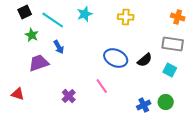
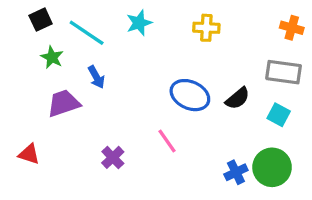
green circle: (166, 102) -> (272, 167), size x1.5

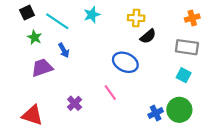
orange cross: (292, 28) -> (192, 18), turned -32
black semicircle: (238, 98) -> (148, 36), moved
red triangle: (29, 154) -> (32, 115), moved, size x1.5

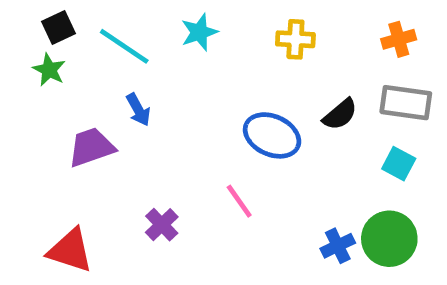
orange cross: (192, 18) -> (399, 39), moved
black semicircle: (148, 36) -> (340, 114), moved
green star: (35, 37) -> (49, 70), moved

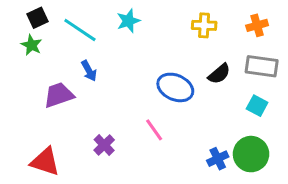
yellow cross: (295, 39) -> (204, 25), moved

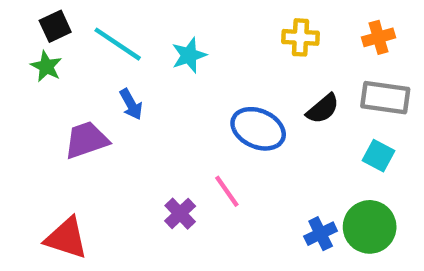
cyan star: (128, 21) -> (189, 55), moved
purple cross: (104, 145) -> (180, 214), moved

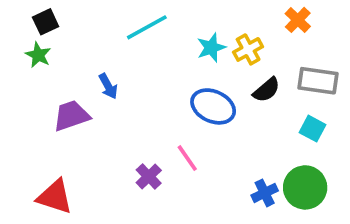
yellow cross: (300, 37) -> (248, 49), moved, turned -32
orange cross: (379, 37) -> (298, 20), moved, turned -30
cyan line: (118, 44) -> (147, 27), moved, turned -63
cyan star: (189, 55) -> (211, 48), moved

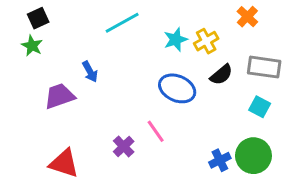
red triangle: (55, 197) -> (64, 163), moved

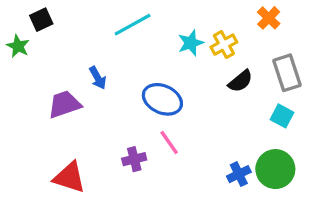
green star: (32, 46) -> (18, 46), moved
gray rectangle: (264, 67) -> (287, 73), turned 64
blue ellipse: (177, 88) -> (162, 99), moved
purple cross: (124, 146) -> (134, 159), turned 30

